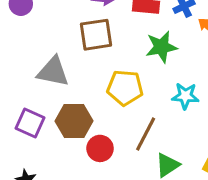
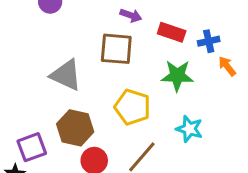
purple square: (30, 123) -> (32, 147), moved, turned 32

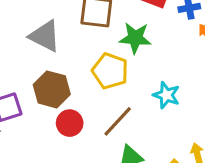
green star: (177, 76) -> (135, 38), moved

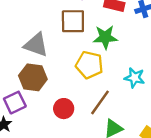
brown hexagon: (52, 89) -> (33, 77), moved

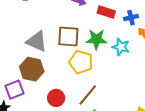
brown square: (73, 21) -> (68, 36), moved
cyan star: (135, 78) -> (121, 47), moved

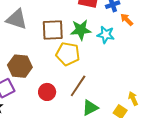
gray triangle: (37, 41) -> (17, 19), moved

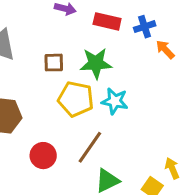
brown square: (53, 30) -> (54, 63), size x0.6
cyan star: (106, 35) -> (115, 101), moved

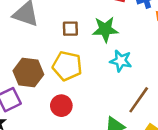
yellow pentagon: (76, 99) -> (67, 66), moved
brown line: (90, 147) -> (139, 100), moved

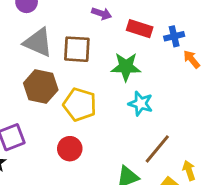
brown square: (70, 29) -> (77, 49), moved, size x1.5
brown hexagon: (28, 73) -> (41, 86), moved

